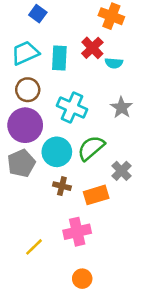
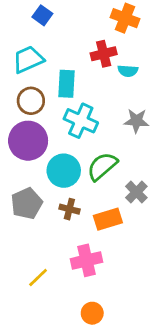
red cross: (92, 48) -> (104, 54), turned 30
cyan rectangle: (59, 58) -> (67, 84), moved
gray star: (121, 107) -> (136, 121), turned -30
gray pentagon: (21, 163) -> (27, 203), moved

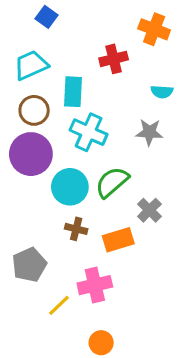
orange cross: (125, 18) -> (154, 29), moved
cyan semicircle: (128, 71) -> (162, 92), moved
gray pentagon: (27, 203) -> (29, 265), moved
yellow line: (38, 278) -> (59, 305), moved

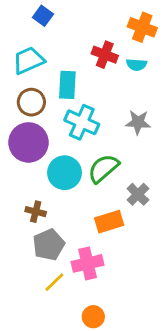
red cross: (114, 59) -> (105, 55), turned 35
cyan semicircle: (162, 92) -> (137, 65), moved
brown cross: (76, 229) -> (36, 212), moved
gray pentagon: (29, 265) -> (49, 245), moved

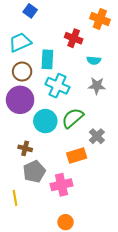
cyan semicircle: (137, 65) -> (94, 60), moved
yellow line: (54, 282) -> (15, 198), moved, turned -56

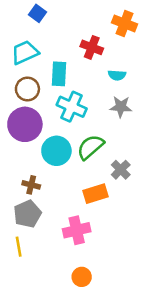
gray pentagon: (34, 172) -> (27, 214), moved

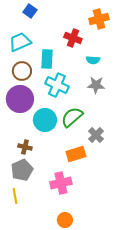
orange cross: (125, 23) -> (99, 19), turned -36

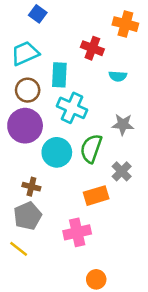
orange cross: (99, 19) -> (125, 24), turned 30
gray star: (96, 85) -> (123, 124), moved
green semicircle: (72, 117) -> (91, 149), turned -30
yellow line: (15, 196) -> (19, 249), turned -42
orange circle: (65, 220) -> (96, 279), moved

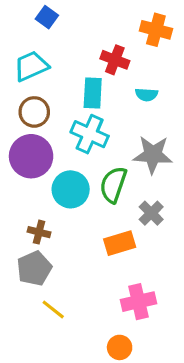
cyan rectangle: (59, 75) -> (93, 93), moved
gray star: (123, 124) -> (153, 155), size x1.4
pink cross: (77, 232) -> (139, 302), moved
yellow line: (19, 249) -> (53, 310), moved

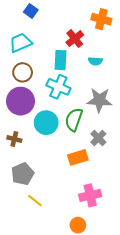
red cross: (115, 60) -> (75, 39), turned 30
brown cross: (39, 232) -> (14, 139), moved

